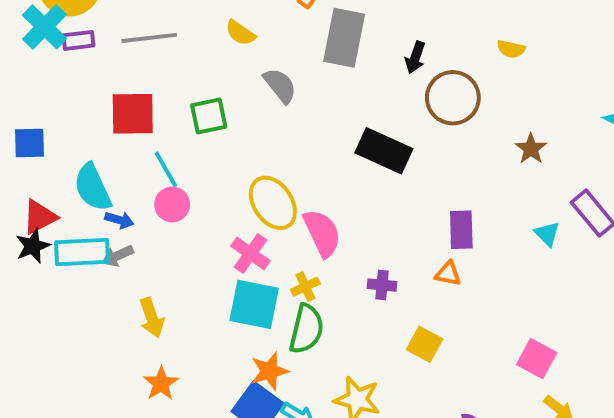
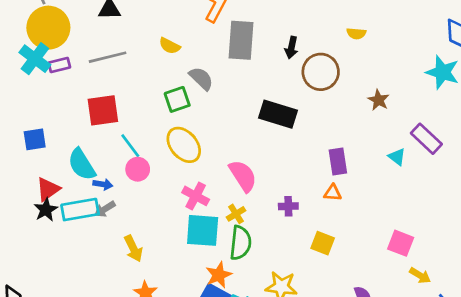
green square: (209, 116) -> (177, 99), moved
yellow ellipse: (273, 203) -> (184, 145), moved

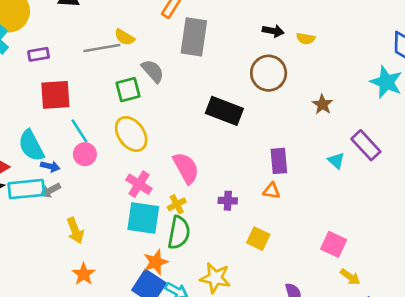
black arrow: (291, 47) -> (273, 31), moved, turned -96
gray line: (108, 57) -> (102, 48), moved
purple rectangle: (59, 65) -> (39, 54), moved

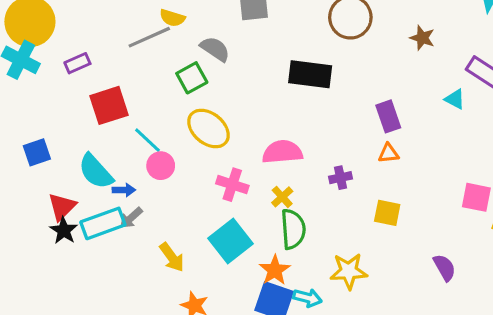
pink semicircle: (186, 168) -> (282, 152), turned -52
cyan square: (143, 218) -> (231, 241), moved, turned -32

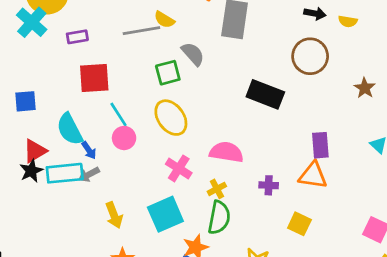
orange triangle: (389, 153) -> (313, 175), size x1.6
blue arrow: (124, 190) -> (89, 150), turned 42

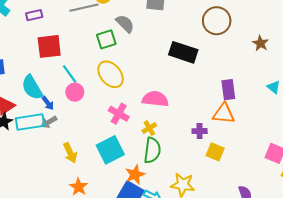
purple cross: (269, 185) -> (200, 131), moved

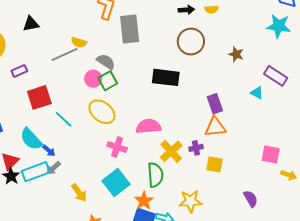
green square: (106, 39) -> (108, 81), moved
pink circle: (75, 92) -> (93, 79), moved
yellow cross: (149, 128) -> (171, 151), moved, size x1.6

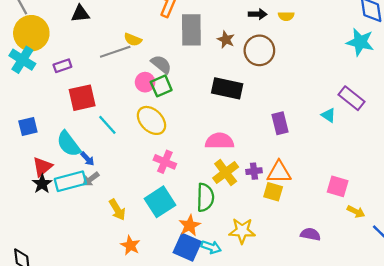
brown star: (236, 54) -> (226, 40), moved
pink semicircle: (148, 126) -> (220, 141), moved
orange triangle: (215, 127) -> (279, 172), moved
purple semicircle: (251, 199) -> (310, 234), turned -54

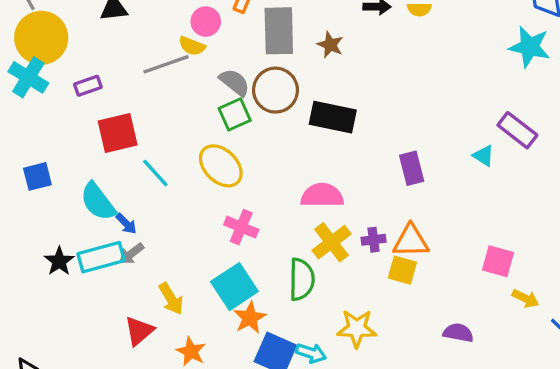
brown circle: (259, 50) -> (275, 90), moved
pink circle: (145, 82) -> (206, 22), moved
red triangle: (42, 167) -> (139, 331), moved
orange star: (190, 225) -> (250, 318), moved

